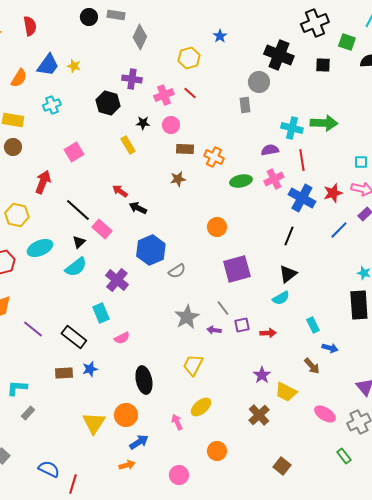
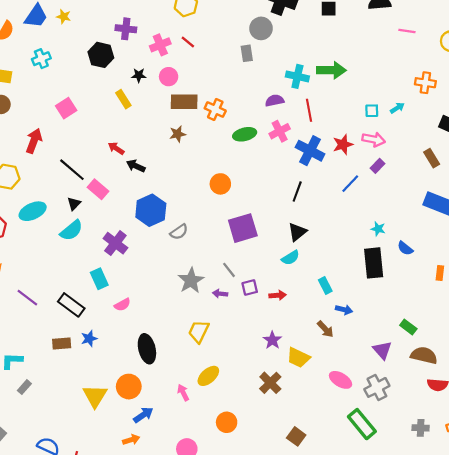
brown rectangle: (185, 149) -> (184, 102), size x1.4
green rectangle: (344, 456) -> (362, 424), size x1.8

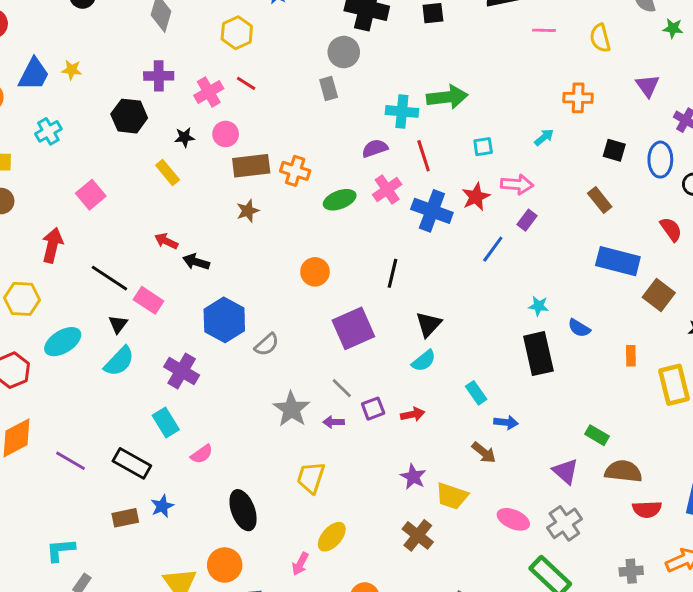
cyan square: (372, 111) -> (483, 147), moved
black line: (297, 191) -> (392, 273), moved
pink arrow: (183, 393) -> (300, 564), turned -119

